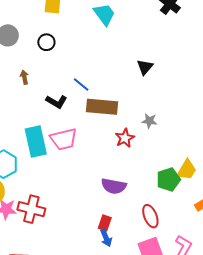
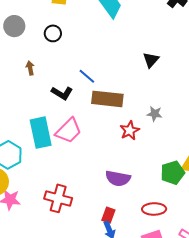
pink trapezoid: (64, 139) -> (69, 131), turned -32
red cross: (31, 209) -> (58, 198), moved
red ellipse: (150, 216) -> (154, 209), turned -70

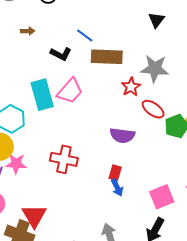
black triangle: (151, 60) -> (156, 20), moved
brown arrow: (30, 68) -> (28, 31), turned 104
gray star: (155, 114) -> (155, 69), size x1.8
red ellipse: (154, 209) -> (153, 109), moved, turned 40

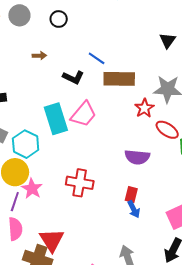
pink star: (16, 164) -> (32, 189), turned 30

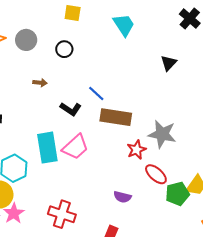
black triangle: (168, 40) -> (169, 63), moved
purple semicircle: (137, 157) -> (122, 197), size x0.7

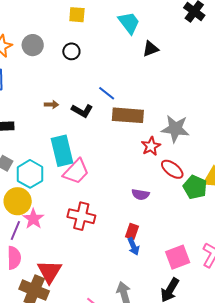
black triangle: (169, 63) -> (151, 49), moved, turned 30
brown arrow: (40, 83) -> (51, 105), moved
pink trapezoid: (75, 147) -> (76, 172), moved
green pentagon: (177, 194) -> (195, 187), turned -30

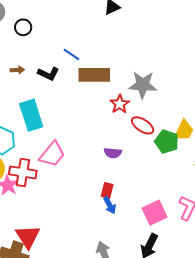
black circle: (71, 51) -> (23, 27), moved
pink trapezoid: (76, 172) -> (52, 154), moved
red cross: (81, 216) -> (23, 172), moved

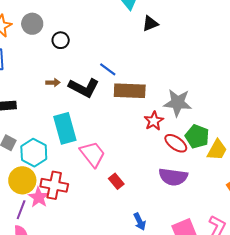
black L-shape: (48, 74) -> (84, 88), size x1.4
green pentagon: (167, 142) -> (197, 136), moved
purple semicircle: (113, 153) -> (173, 177), moved, size x1.6
pink trapezoid: (52, 154) -> (93, 154), moved, turned -80
red rectangle: (107, 190) -> (116, 181), moved, turned -56

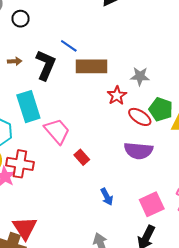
black L-shape: (84, 88) -> (46, 65), turned -92
gray star: (178, 103) -> (140, 76), size x0.7

